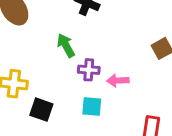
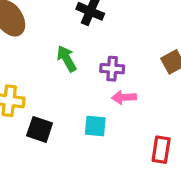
purple cross: (89, 70) -> (112, 69), moved

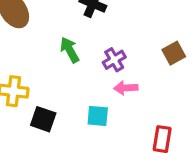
purple cross: (112, 69) -> (114, 60), turned -35

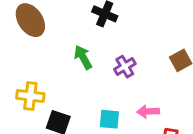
pink arrow: (126, 88) -> (148, 111), moved

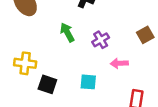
pink arrow: (148, 111) -> (119, 63), moved

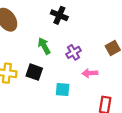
black square: (47, 84) -> (34, 72), moved

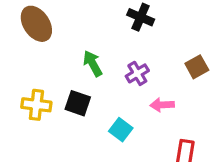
black cross: (59, 15) -> (141, 17), moved
cyan square: (63, 90) -> (121, 130), turned 32

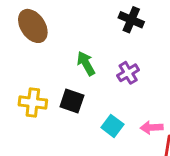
pink arrow: (162, 105) -> (152, 127), moved

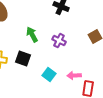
purple cross: (128, 73) -> (59, 41), turned -32

